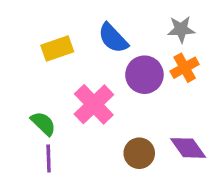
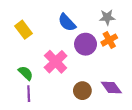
yellow rectangle: (57, 49) -> (24, 30), moved, turned 72

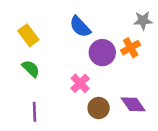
gray star: (107, 17) -> (143, 21), moved
pink cross: (56, 62) -> (80, 83), moved, size x0.7
green semicircle: (26, 73) -> (31, 69), moved

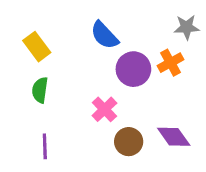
green semicircle: (31, 69) -> (40, 90), turned -126

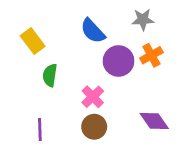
gray star: (187, 27) -> (143, 20), moved
green semicircle: (40, 90) -> (50, 75), moved
brown circle: (129, 142) -> (94, 127), moved

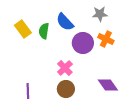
orange cross: (151, 55) -> (106, 39), turned -35
green semicircle: (50, 75) -> (44, 31), moved

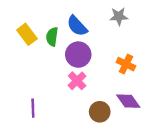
orange cross: (106, 39) -> (126, 64), moved
purple circle: (83, 43) -> (78, 55), moved
brown circle: (66, 89) -> (100, 112), moved

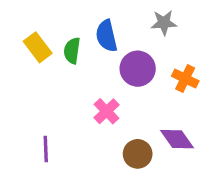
blue semicircle: (77, 26) -> (106, 36), turned 30
purple circle: (78, 55) -> (138, 69), moved
orange cross: (126, 64) -> (185, 78), moved

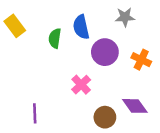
yellow rectangle: (38, 47) -> (15, 26), moved

